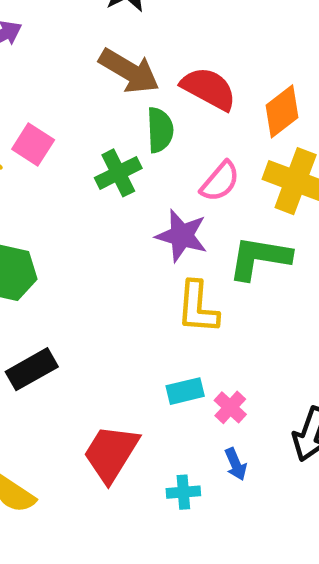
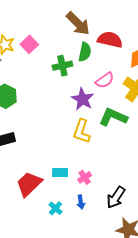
red semicircle: (209, 89) -> (110, 40), turned -30
cyan rectangle: (185, 391) -> (60, 173), moved
cyan cross: (183, 492) -> (56, 208), turned 32

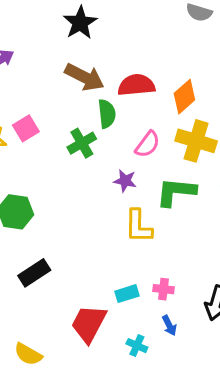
pink square: (29, 44) -> (26, 128), turned 30
purple star: (83, 99) -> (125, 181), size x0.7
pink cross: (85, 177) -> (163, 289), turned -32

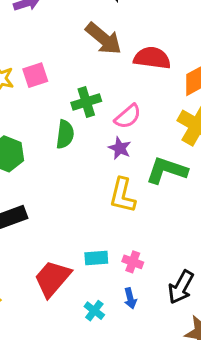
green semicircle: (107, 114) -> (65, 134), moved
pink semicircle: (147, 144) -> (128, 116), moved

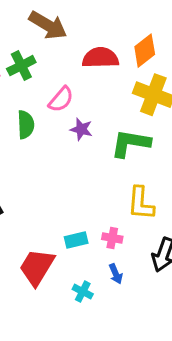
red semicircle: (152, 58) -> (100, 58), moved
green cross: (86, 102) -> (21, 66), moved
pink semicircle: (128, 116) -> (61, 99), moved
yellow L-shape: (122, 195) -> (141, 203), moved

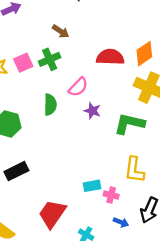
brown arrow: (48, 25) -> (61, 31), moved, size x0.6
cyan rectangle: (76, 240) -> (92, 186), moved
blue arrow: (116, 274) -> (121, 222), moved, turned -48

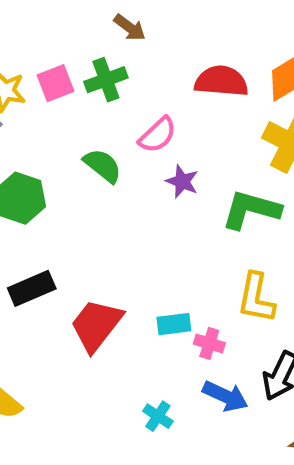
green semicircle: (50, 105) -> (103, 166), turned -55
red trapezoid: (52, 214) -> (96, 325), moved
blue arrow: (121, 222) -> (225, 396), size x1.5

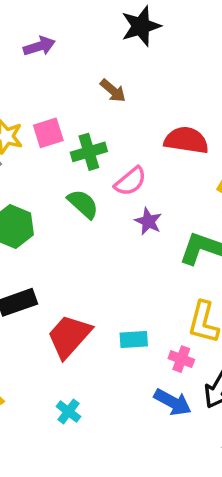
green cross: (106, 80) -> (89, 152), moved
pink cross: (209, 343) -> (181, 359), moved
cyan cross: (158, 416) -> (68, 412), moved

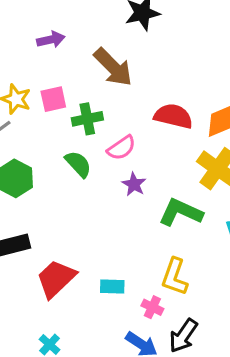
purple arrow: (39, 46) -> (51, 40), moved
brown arrow: (113, 91) -> (113, 67), size x1.8

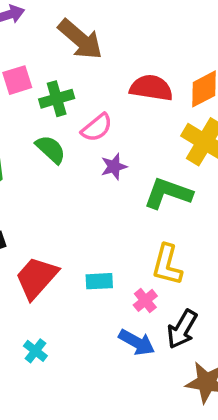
purple star: (134, 184) -> (114, 167), turned 30
pink cross: (152, 307) -> (145, 300), turned 30

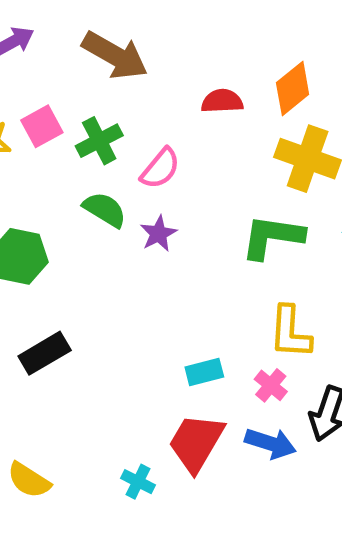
red semicircle: (151, 88) -> (222, 101), size x0.7
purple star: (114, 167) -> (158, 234), moved
red trapezoid: (36, 278) -> (196, 443), moved

